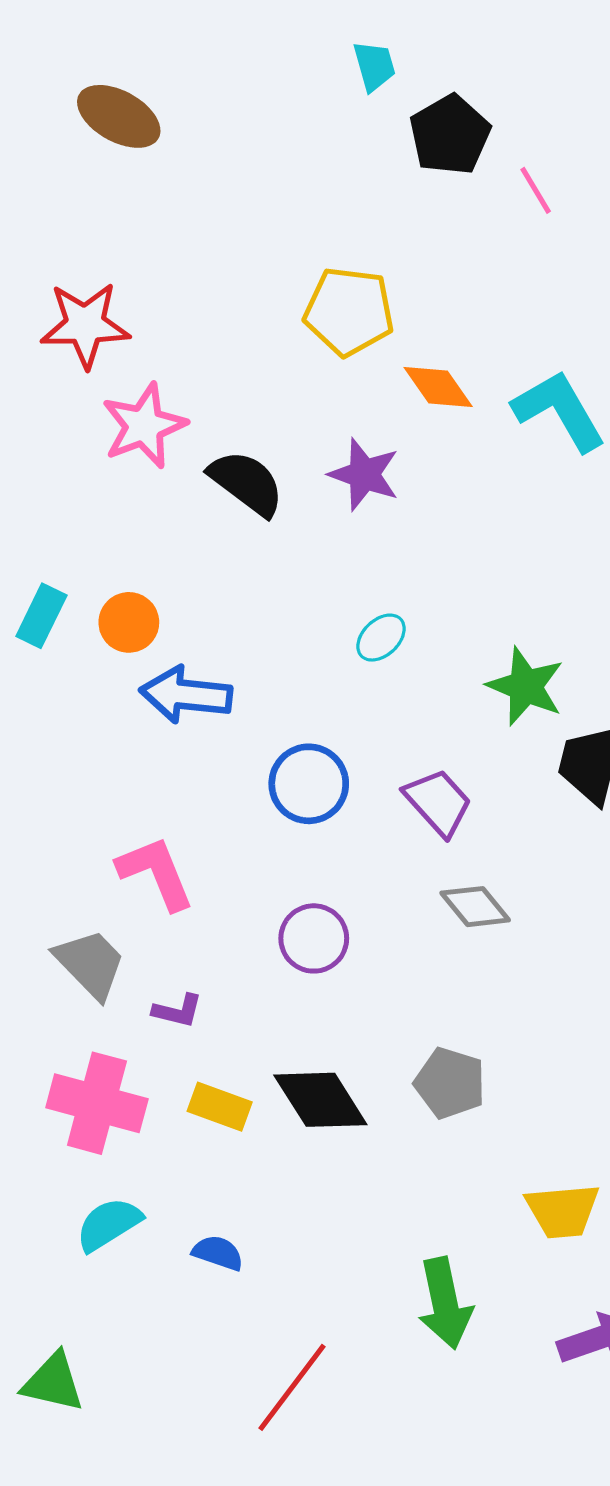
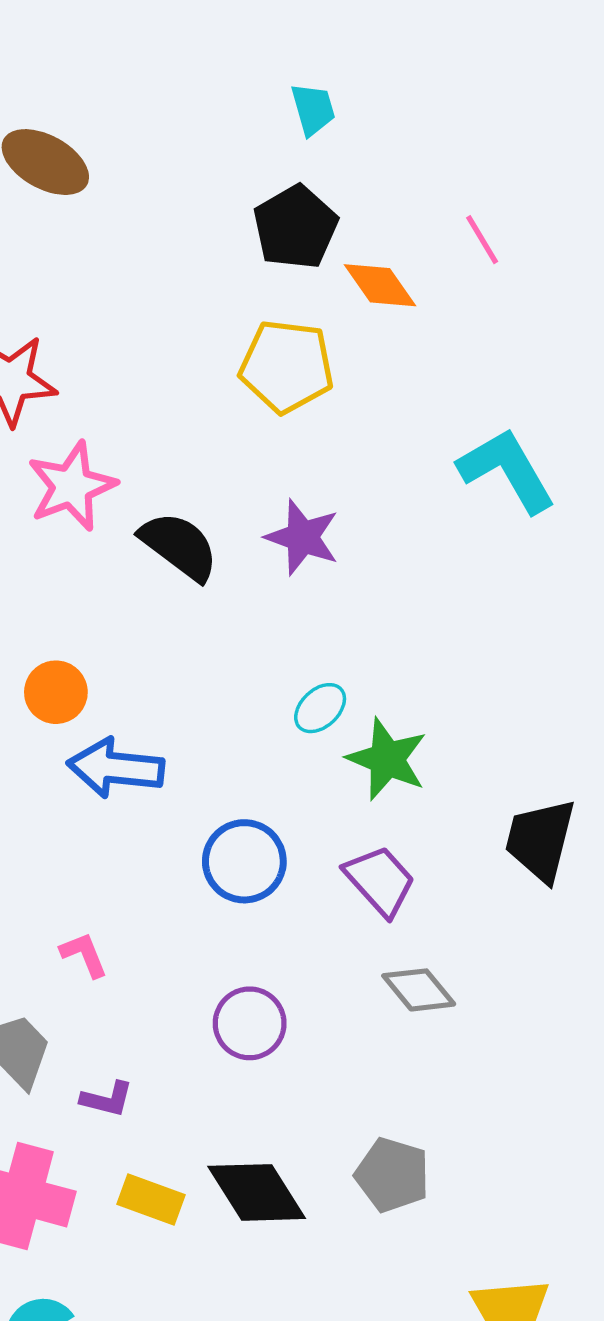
black pentagon: (450, 135) -> (295, 227), moved
orange diamond: (438, 387) -> (380, 285), moved
green star: (526, 686) -> (387, 759), moved
pink L-shape: (156, 873) -> (84, 955), size x0.6

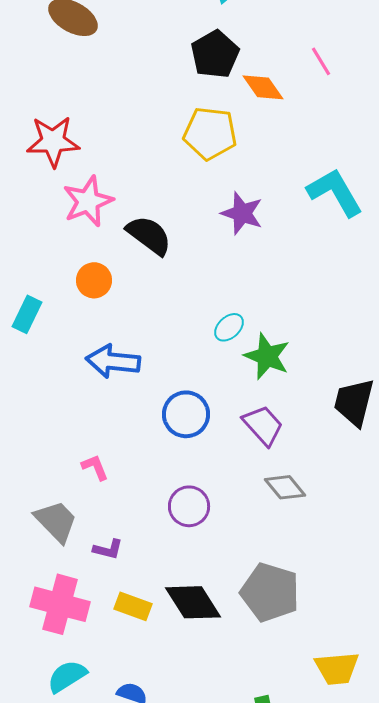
purple star: (302, 537) -> (242, 213), moved
orange circle: (56, 692) -> (94, 280), moved
gray pentagon: (392, 1175) -> (270, 592), size x1.4

